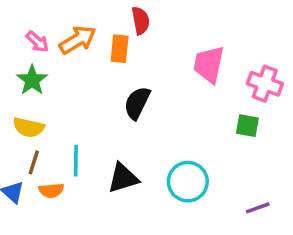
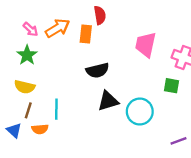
black semicircle: (137, 103) -> (97, 70), turned -130
black triangle: (123, 178) -> (108, 101), moved
cyan circle: (188, 182) -> (140, 112), moved

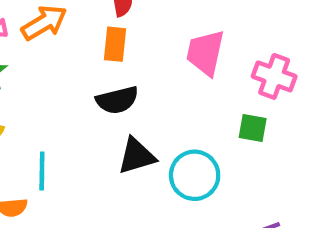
orange rectangle: (86, 34) -> (115, 44), moved

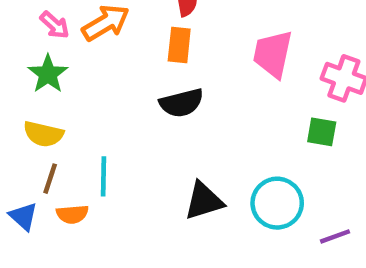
black triangle: (137, 156) -> (204, 201), moved
cyan circle: (195, 175) -> (277, 203), moved

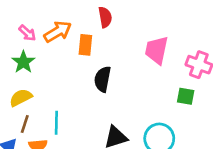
orange rectangle: (179, 45) -> (85, 45), moved
black semicircle: (181, 103) -> (103, 79), turned 115
yellow semicircle: (43, 134) -> (21, 98), turned 140

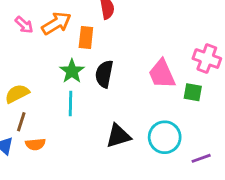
pink trapezoid: (157, 50) -> (162, 74), moved, turned -36
green star: (23, 62) -> (72, 71), moved
cyan line: (56, 123) -> (70, 103), moved

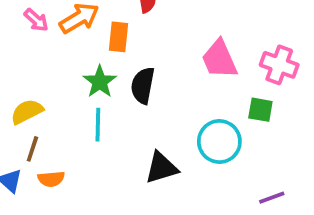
pink trapezoid: (162, 74) -> (219, 59), moved
cyan circle: (165, 137) -> (219, 142), moved

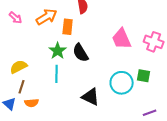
pink arrow: (36, 20) -> (16, 18), moved
black semicircle: (143, 85) -> (81, 53), turned -42
green square: (260, 110) -> (144, 76), moved
black triangle: (161, 168) -> (91, 97), turned 42

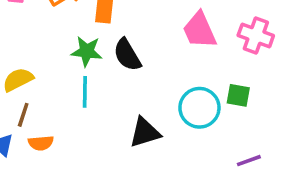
green star: (58, 51) -> (87, 51), turned -30
black triangle: (91, 97) -> (145, 132), turned -42

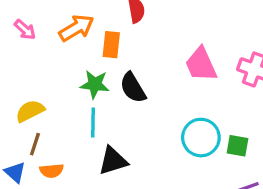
green square: (238, 95) -> (237, 146), moved
black triangle: (145, 132) -> (113, 161), moved

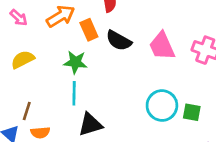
orange rectangle: (111, 45) -> (89, 30), turned -30
black semicircle: (133, 88) -> (119, 41), moved, turned -30
yellow semicircle: (30, 111) -> (23, 60), moved

